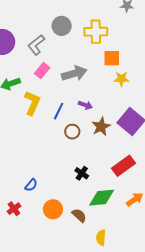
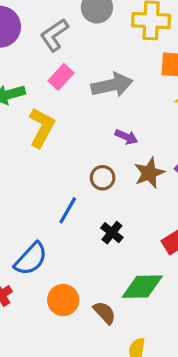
blue line: (59, 111) -> (68, 210), moved
black cross: (82, 173) -> (112, 233), moved
blue semicircle: (31, 185) -> (31, 259), size x1.6

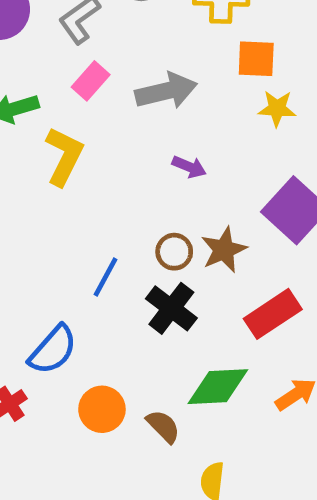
brown star: (149, 173) -> (224, 250), moved
brown circle: (103, 178) -> (174, 252), moved
black cross: (112, 233) -> (171, 308), size x1.5

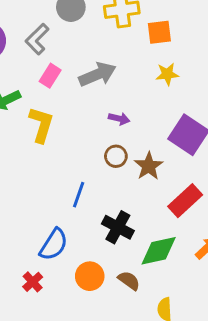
orange square: (256, 59) -> (159, 32), moved
brown circle: (174, 252) -> (116, 156), moved
black cross: (171, 308) -> (118, 227), moved

